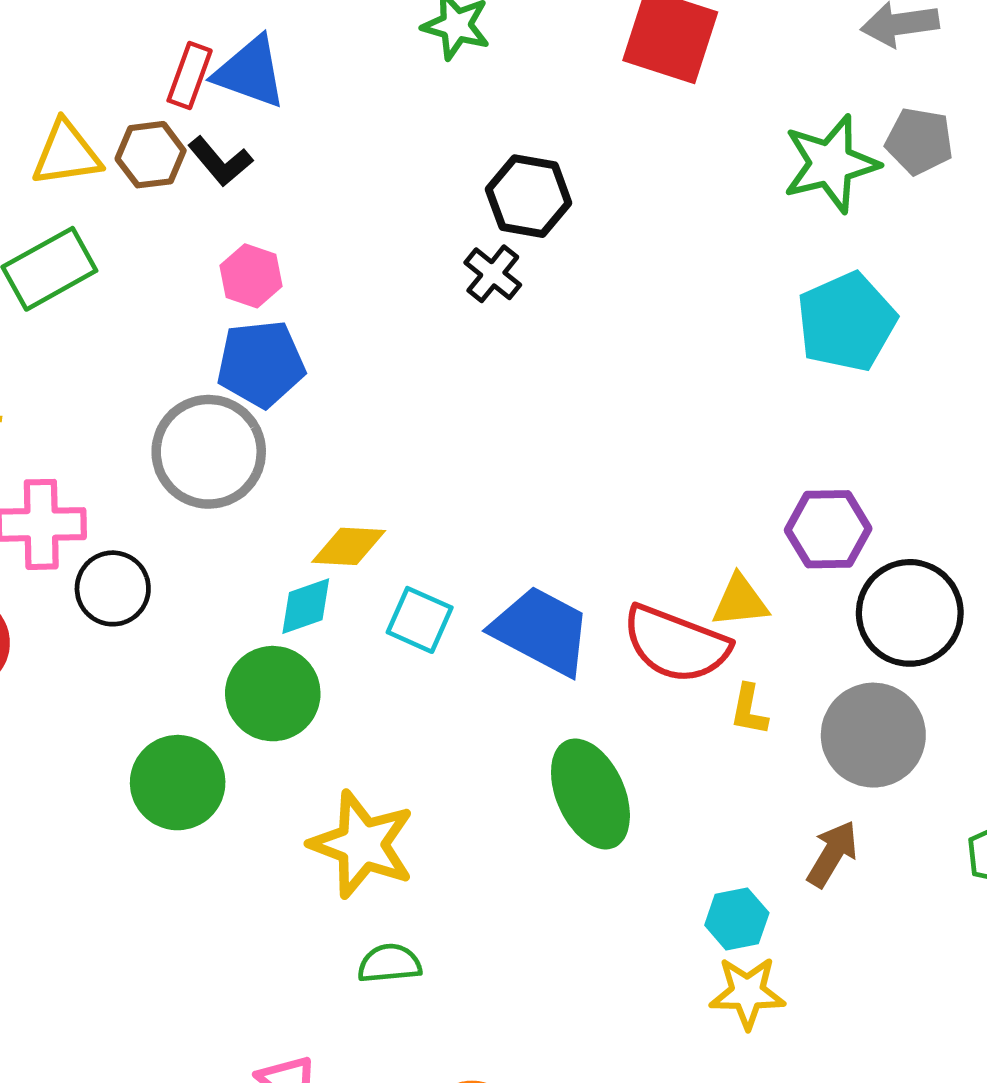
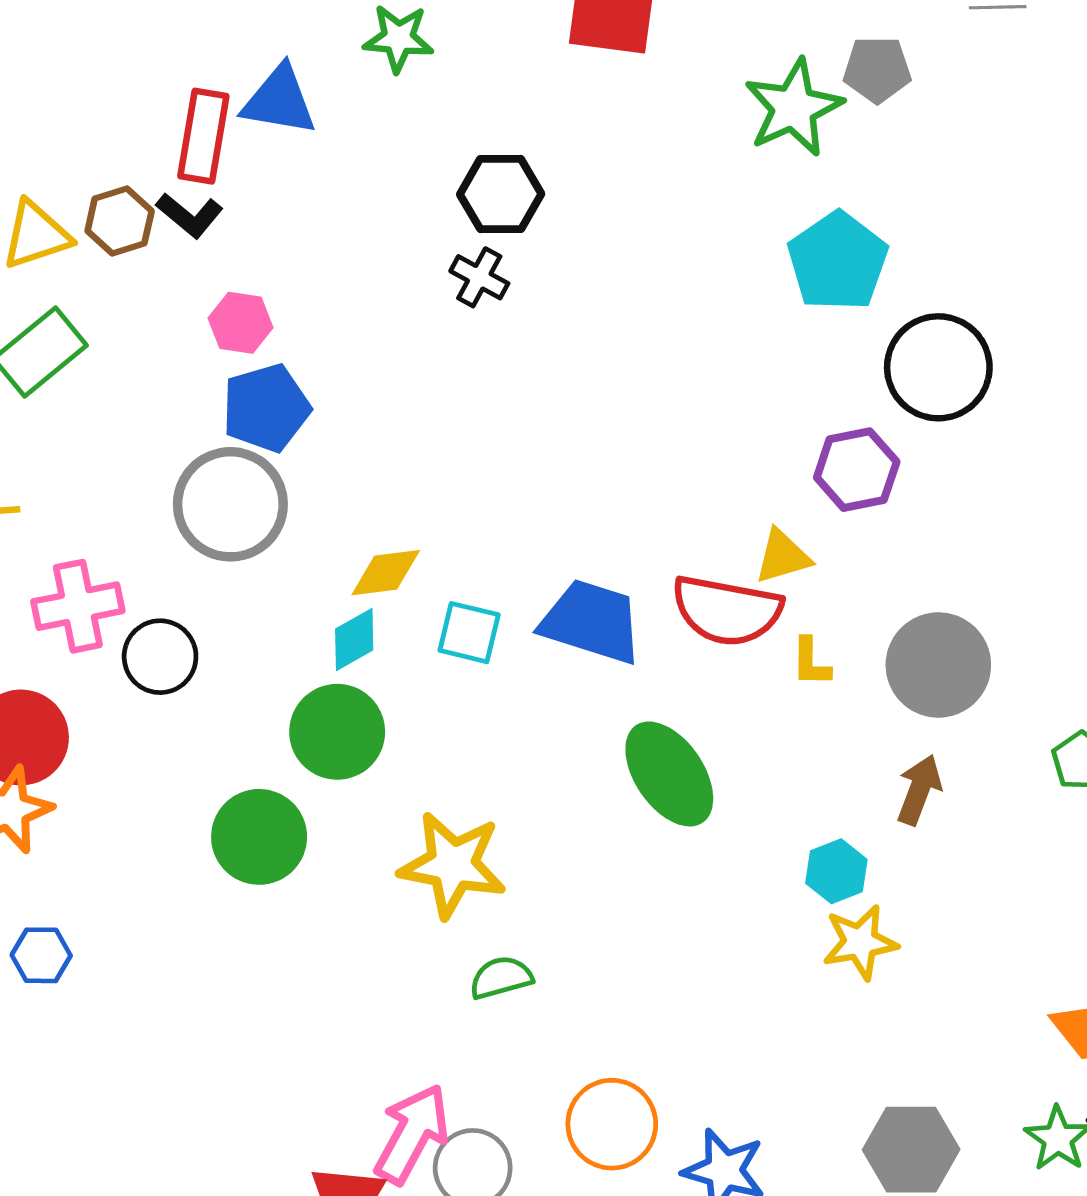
blue triangle: (250, 72) -> (279, 101), moved
red rectangle: (190, 76) -> (203, 136), moved, size x1.4
black circle: (910, 613) -> (938, 367), moved

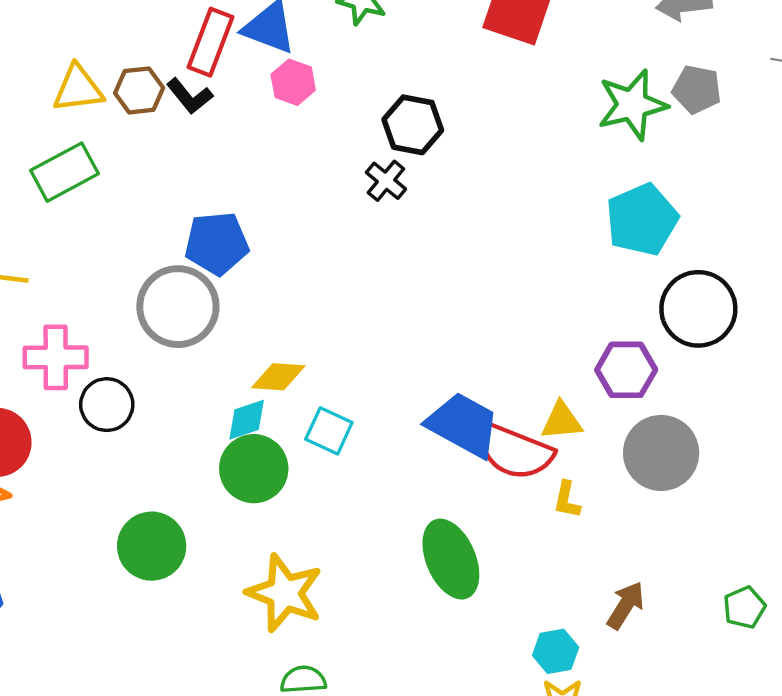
pink hexagon: (241, 323) -> (293, 82), moved
blue trapezoid: (592, 622) -> (463, 425), moved
gray circle: (938, 665) -> (661, 453), moved
green circle: (337, 732) -> (254, 469), moved

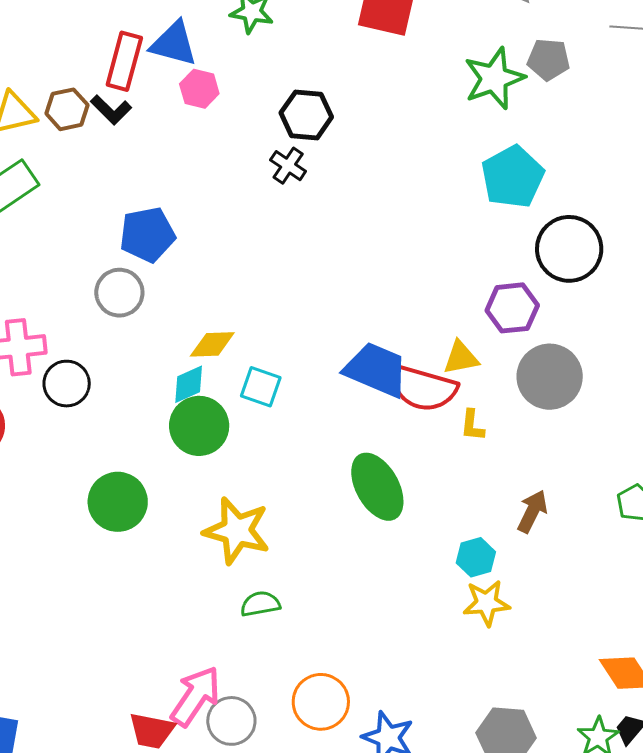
gray circle: (178, 307) -> (119, 293), size x0.7

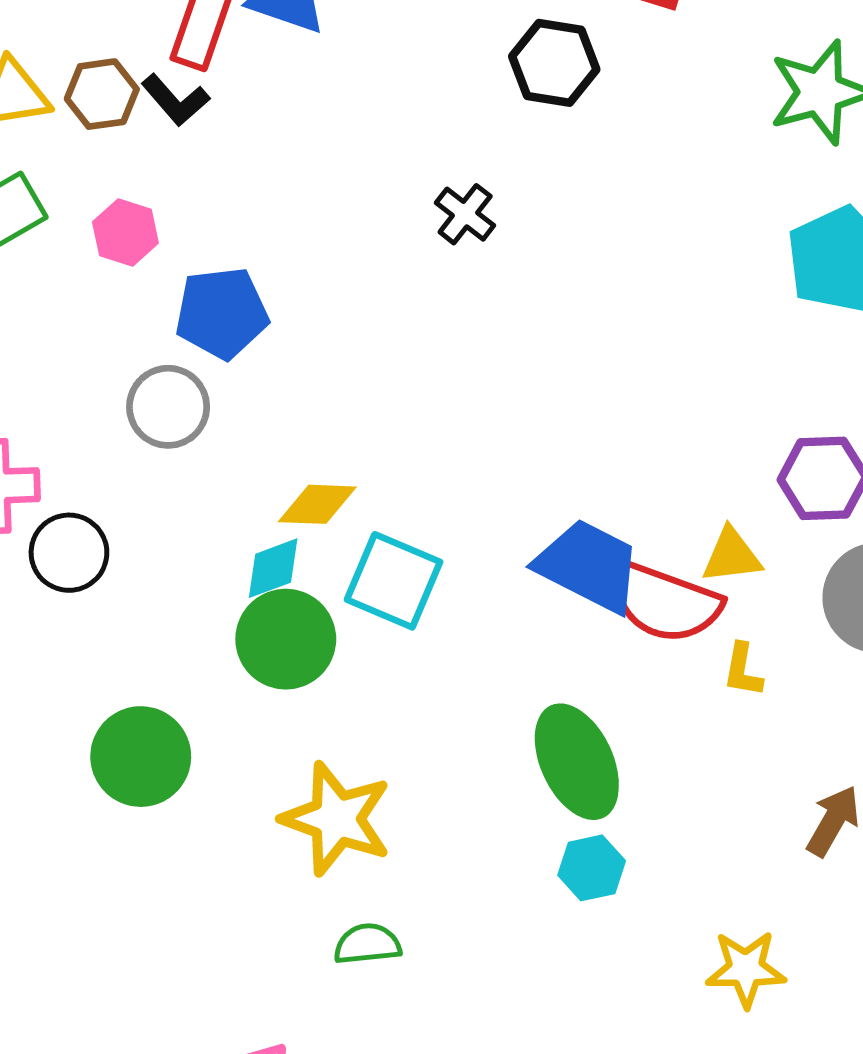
pink hexagon: (199, 89) -> (125, 232), moved
black hexagon: (306, 115) -> (554, 63), moved
cyan square: (261, 387) -> (394, 581), size x1.4
cyan hexagon: (476, 557) -> (592, 868), moved

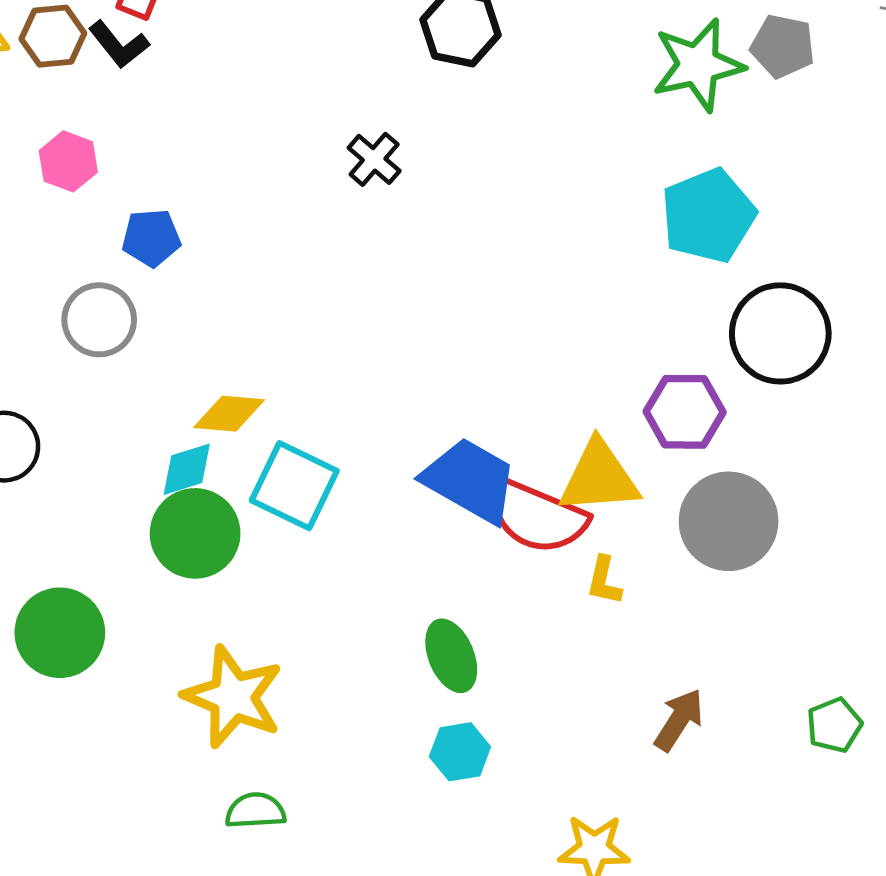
blue pentagon: (222, 313) -> (151, 238), size x0.7
yellow triangle: (732, 556) -> (599, 477), size x1.5
green ellipse: (577, 762) -> (451, 656), size x0.7

